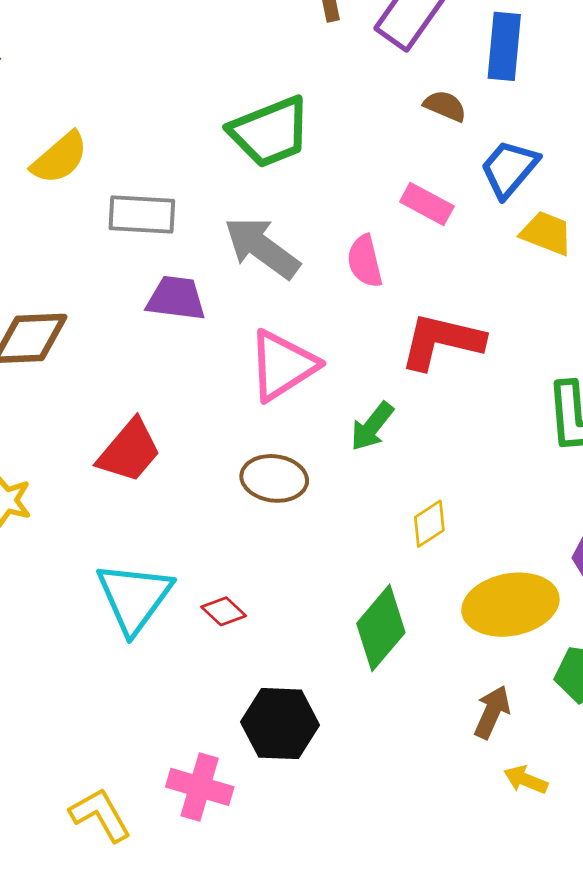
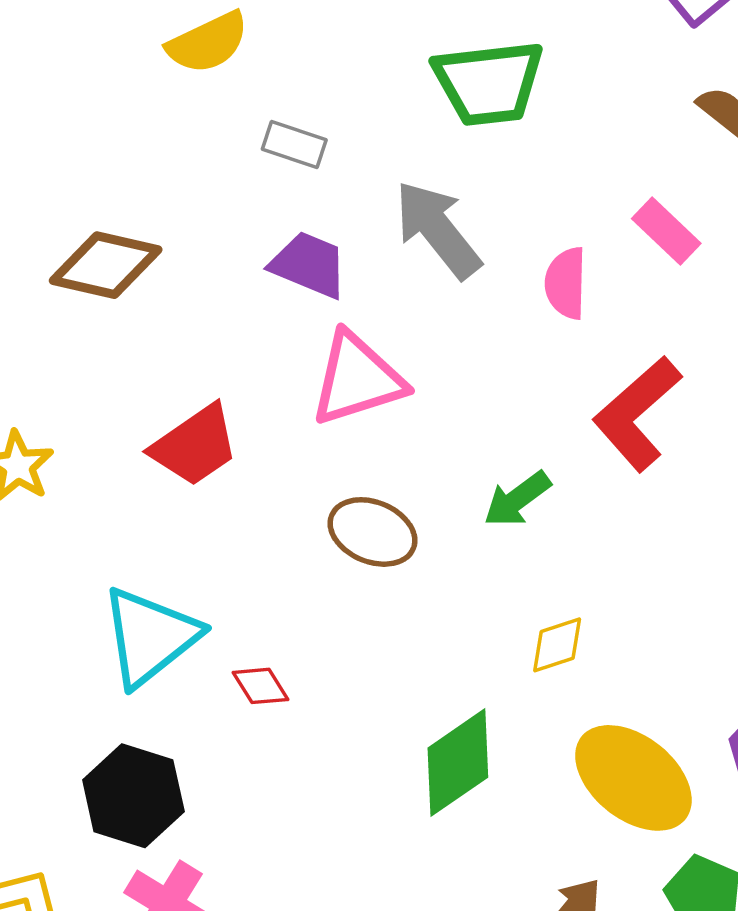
gray rectangle: (142, 214) -> (294, 145), size x0.7
red L-shape: (442, 341) -> (637, 414), turned -70
pink triangle: (282, 365) -> (357, 379), moved
yellow ellipse: (510, 605) -> (633, 778), turned 34
black hexagon: (280, 724) -> (133, 796), moved

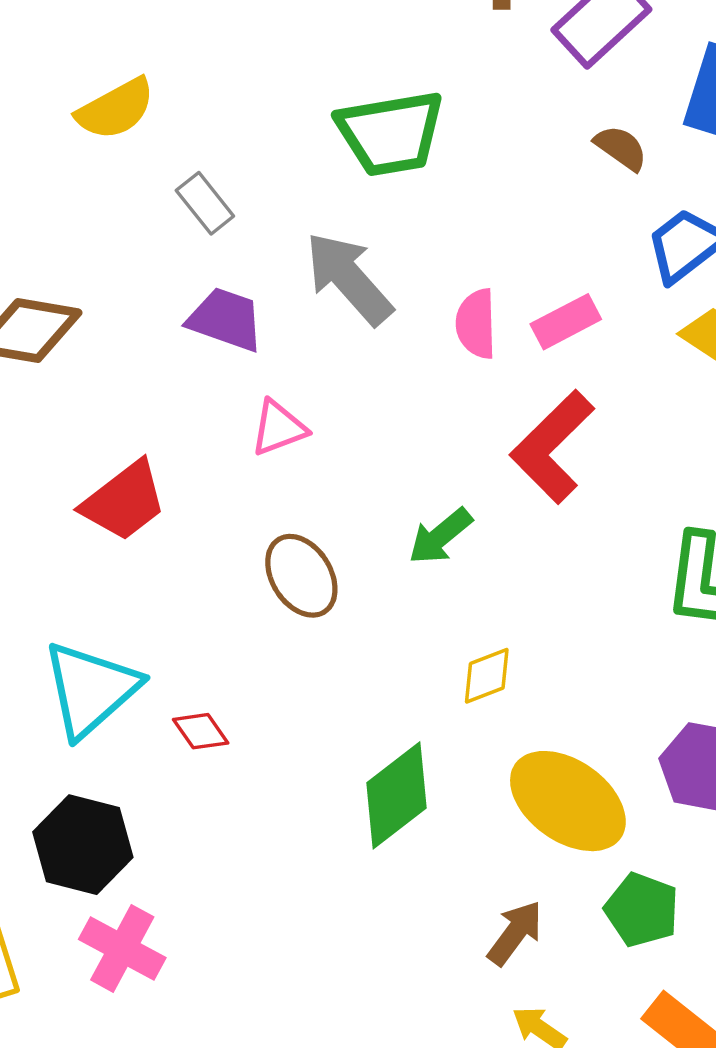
gray rectangle: (294, 145) -> (205, 203), turned 36
pink rectangle: (666, 231) -> (566, 322), moved, turned -68
pink triangle: (357, 379) -> (278, 428), size x0.6
brown ellipse: (373, 532) -> (301, 576), turned 38

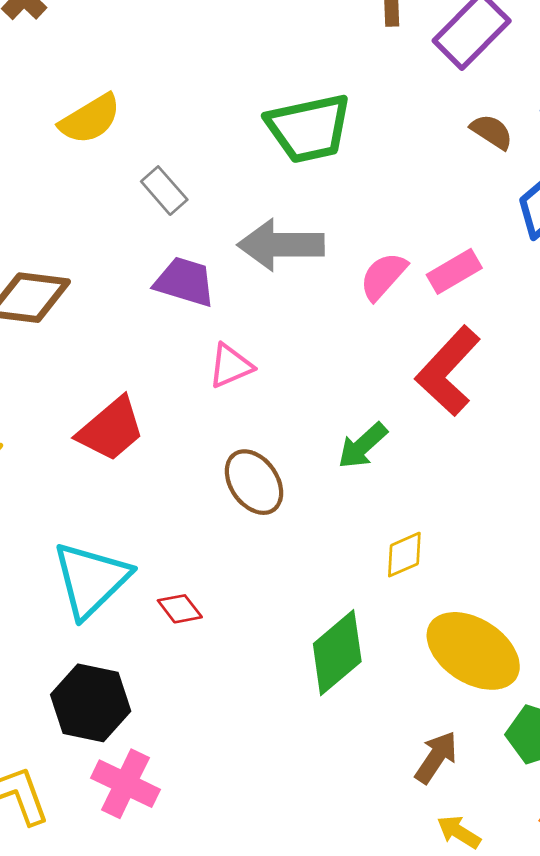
gray arrow: (349, 278) -> (281, 245), turned -46
pink semicircle: (476, 324) -> (383, 276), turned 46

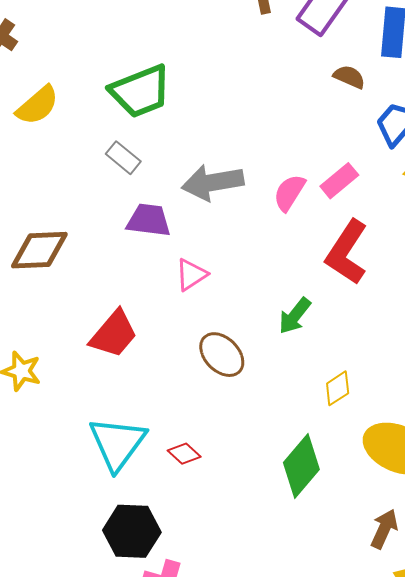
yellow semicircle: (90, 119) -> (37, 105), moved
green trapezoid: (309, 128) -> (141, 91), moved

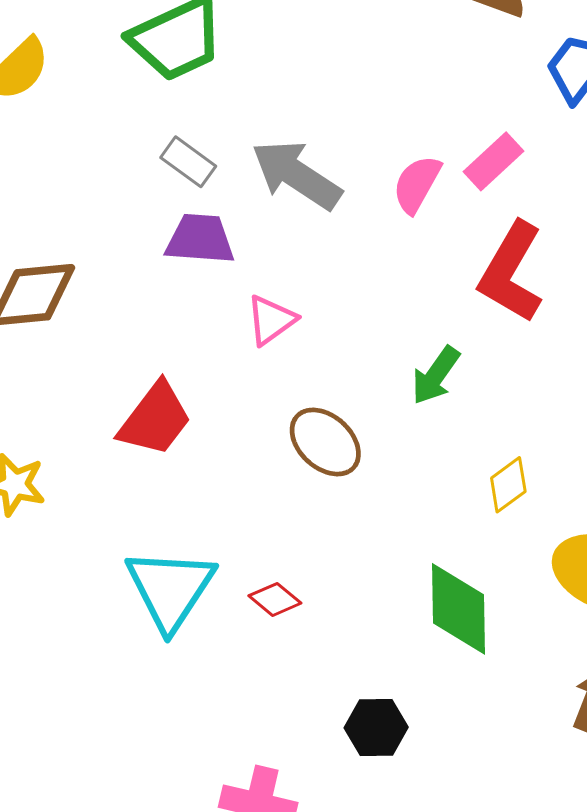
gray rectangle: (123, 158) -> (188, 162), moved
gray arrow: (213, 182) -> (296, 175), turned 46
green diamond: (301, 466) -> (458, 609), turned -38
black hexagon: (132, 531) -> (376, 728), moved, size x0.7

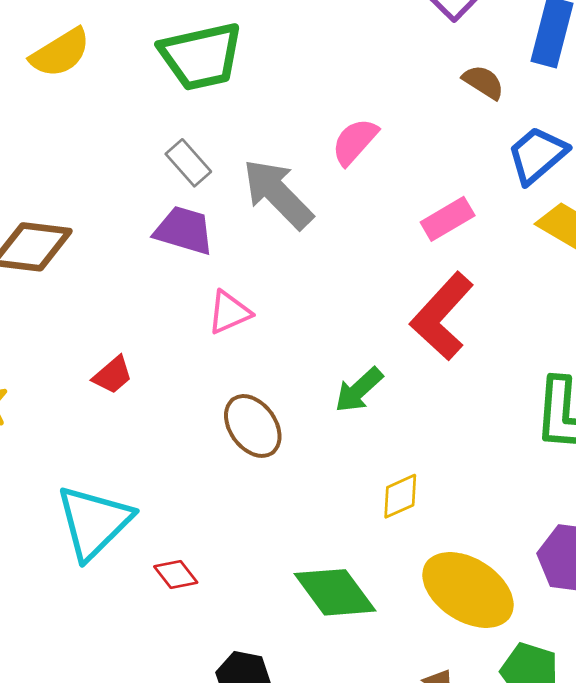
pink semicircle: (417, 184) -> (355, 142), moved
red trapezoid: (155, 419) -> (113, 375), size x0.6
red diamond: (275, 599) -> (176, 575), moved
green diamond: (458, 609) -> (335, 592), turned -48

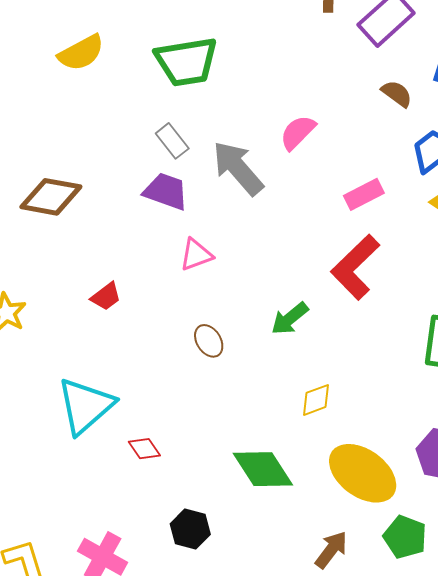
brown ellipse: (253, 426) -> (209, 341), size x0.7

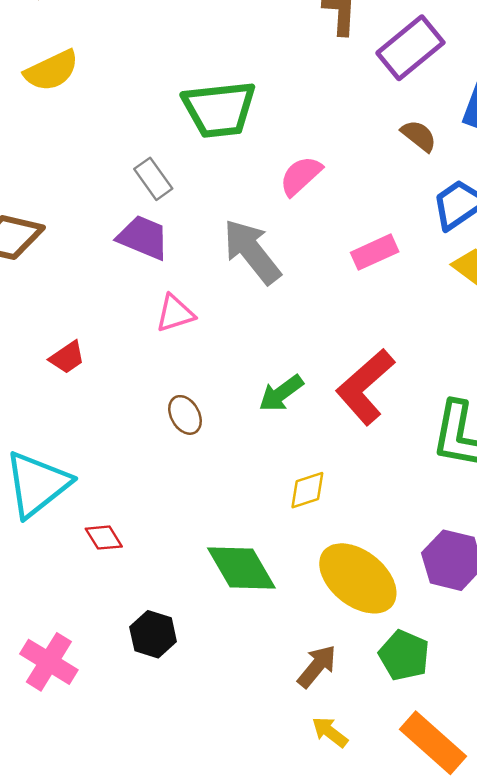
green trapezoid: (186, 62) -> (219, 109), moved
gray arrow: (238, 168) -> (252, 252), moved
red L-shape: (355, 267) -> (365, 387), moved

